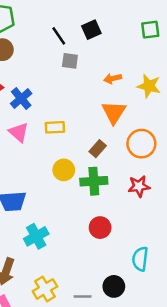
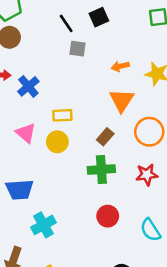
pink triangle: (19, 132) -> (26, 133), moved
yellow circle: (64, 170) -> (57, 142), moved
cyan semicircle: (140, 259) -> (151, 230), moved, turned -40

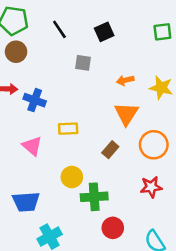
black line: (66, 23) -> (59, 29), moved
blue cross: (28, 86) -> (35, 100), turned -30
yellow circle: (57, 142) -> (72, 177), moved
green cross: (101, 170) -> (94, 197), moved

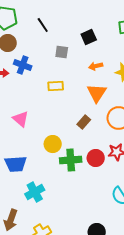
black square: (104, 32) -> (89, 37), moved
blue cross: (35, 100) -> (23, 65), moved
yellow rectangle: (68, 129) -> (56, 86), moved
red circle: (113, 228) -> (96, 158), moved

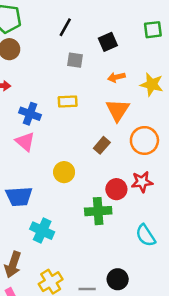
black line: (43, 25) -> (65, 27), moved, turned 63
blue cross: (23, 65) -> (30, 114), moved
green cross: (71, 160) -> (98, 211), moved
cyan cross: (35, 192) -> (42, 231), turned -36

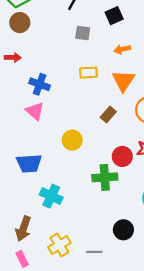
yellow rectangle: (68, 102) -> (88, 73), moved
black circle: (118, 279) -> (123, 230), moved

